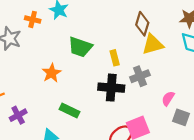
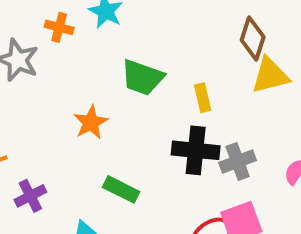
gray cross: (140, 76) -> (238, 162), moved

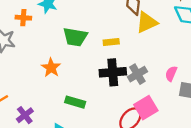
yellow rectangle: (203, 98) -> (111, 42), turned -72

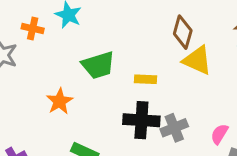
yellow triangle: (147, 22) -> (197, 60), turned 40
green trapezoid: (75, 37) -> (98, 65), turned -35

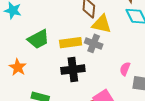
yellow rectangle: (146, 79) -> (71, 43), size x1.5
gray cross: (174, 128) -> (94, 43), moved, turned -36

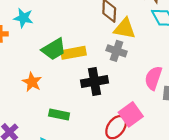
yellow rectangle: (71, 43) -> (74, 53), moved
pink semicircle: (125, 69) -> (153, 78), size x1.5

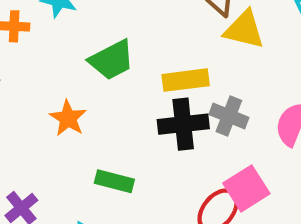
gray cross: (117, 51) -> (229, 116), moved
yellow rectangle: (74, 53) -> (186, 80), moved

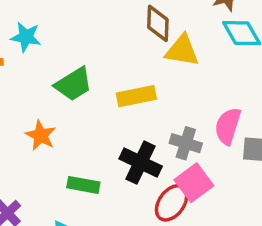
gray cross: (229, 116) -> (186, 143), moved
black cross: (183, 124) -> (141, 163), moved, turned 36

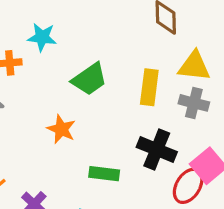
yellow triangle: (182, 50) -> (194, 66), moved
yellow rectangle: (136, 96) -> (149, 87), turned -68
gray cross: (186, 143) -> (194, 103), moved

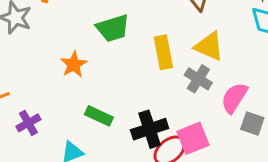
yellow rectangle: (149, 87) -> (163, 52), turned -36
black cross: (157, 149) -> (150, 129), moved, turned 32

